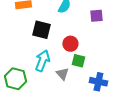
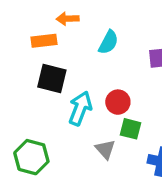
black square: (41, 30) -> (52, 78), moved
cyan arrow: (42, 61) -> (80, 108), moved

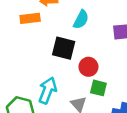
black square: (52, 78) -> (64, 48), moved
cyan arrow: (80, 108) -> (47, 90), moved

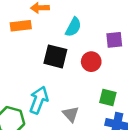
red circle: (88, 67) -> (91, 62), moved
green square: (98, 88) -> (108, 97), moved

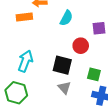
black square: (55, 56) -> (62, 65), moved
cyan arrow: (39, 100) -> (25, 61), moved

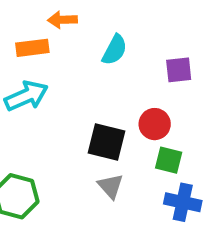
red circle: (81, 46) -> (155, 124), moved
cyan arrow: (25, 61) -> (26, 96), moved, turned 45

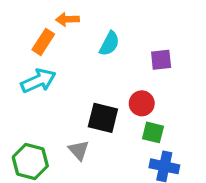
orange rectangle: (32, 48) -> (43, 42), turned -50
gray triangle: (111, 186) -> (79, 150), moved

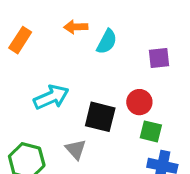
orange arrow: (67, 19) -> (76, 27), moved
orange rectangle: (43, 42) -> (20, 40), moved
cyan arrow: (38, 81) -> (51, 97), moved

